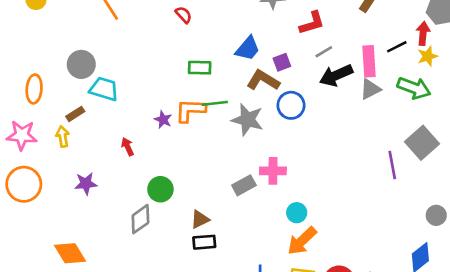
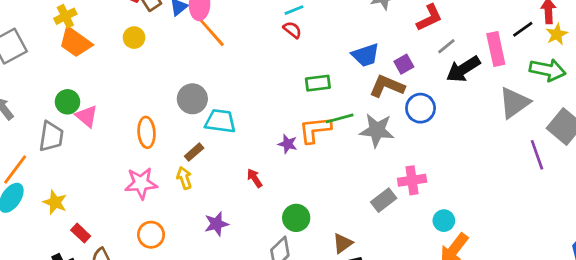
blue trapezoid: (248, 48) -> (365, 55), turned 40
gray triangle: (370, 89) -> (514, 103), moved, size x1.4
orange circle: (24, 184) -> (151, 235), size x0.7

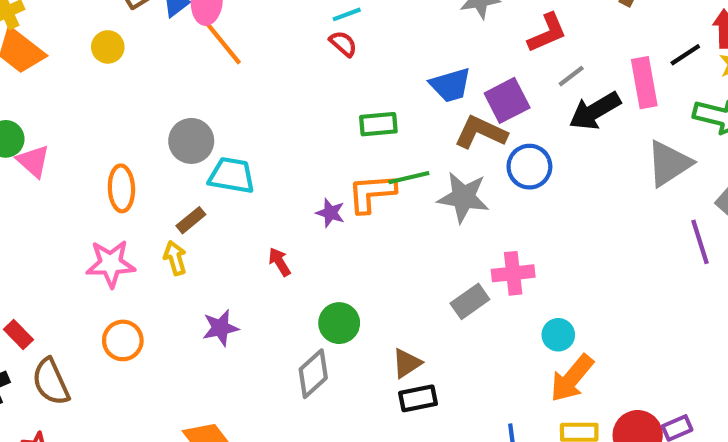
purple square: (404, 64) -> (507, 100), size x1.5

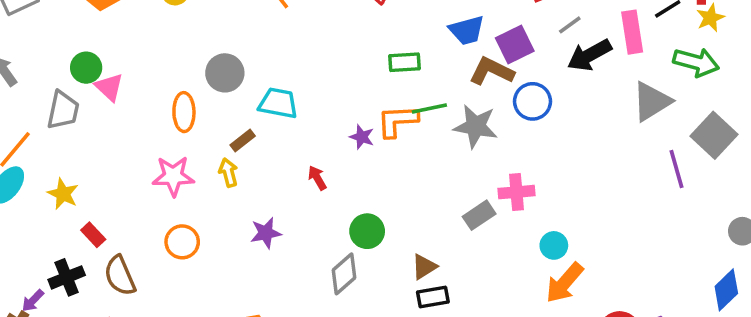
gray circle: (191, 141) -> (225, 73), moved

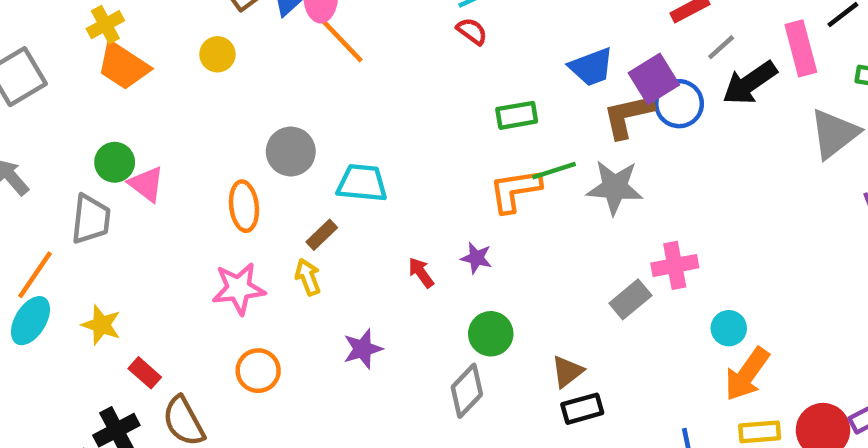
brown L-shape: (492, 71) -> (628, 116), turned -33
blue circle: (532, 101) -> (679, 104), moved
purple star: (362, 137) -> (476, 258), moved

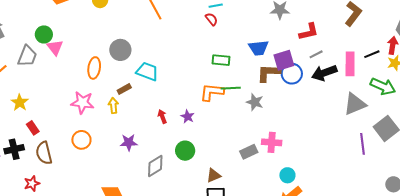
gray star: (615, 187) -> (255, 102), size x0.7
gray diamond: (467, 391) -> (155, 166), moved

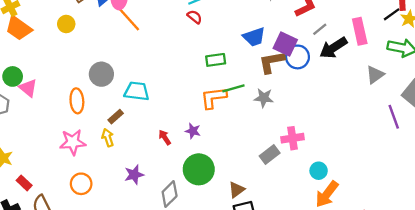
black line: (372, 54) -> (392, 14), moved
purple square: (284, 60) -> (285, 44), turned -35
gray triangle: (355, 104) -> (375, 75), size x0.7
green circle: (185, 151) -> (199, 169), size x1.4

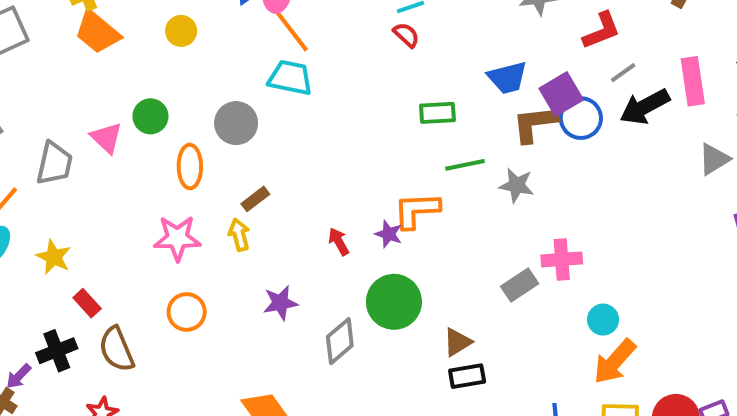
purple square: (285, 44) -> (561, 94), turned 30
green circle: (13, 76) -> (150, 116), moved
cyan trapezoid: (137, 91) -> (290, 78), moved
orange L-shape: (213, 98) -> (417, 210), moved

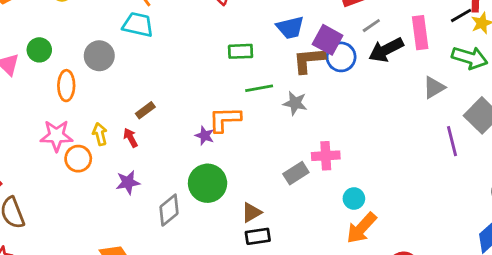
purple square: (561, 94) -> (328, 40), turned -32
brown rectangle: (255, 199) -> (145, 110), moved
red arrow: (339, 242) -> (131, 138), moved
orange circle: (187, 312) -> (78, 159), moved

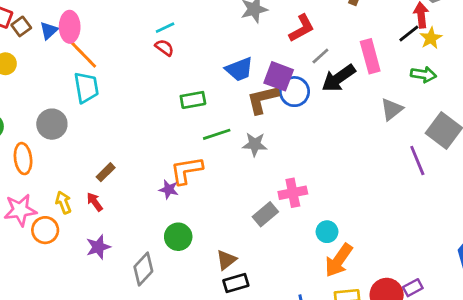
cyan trapezoid: (138, 25) -> (86, 88), turned 76
green arrow: (470, 58) -> (423, 75), size x0.7
green circle: (208, 183) -> (178, 237), size x0.7

